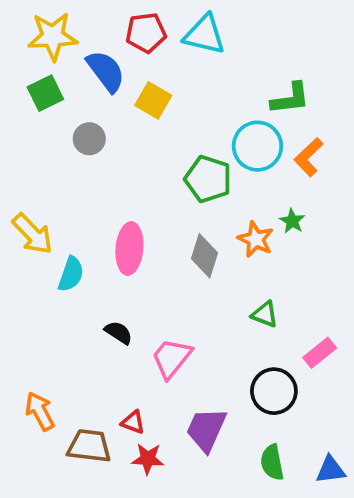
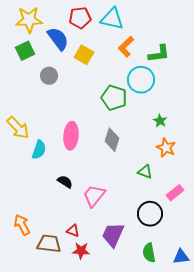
orange L-shape: (309, 157) -> (126, 47), moved
orange star: (256, 239) -> (166, 148), moved

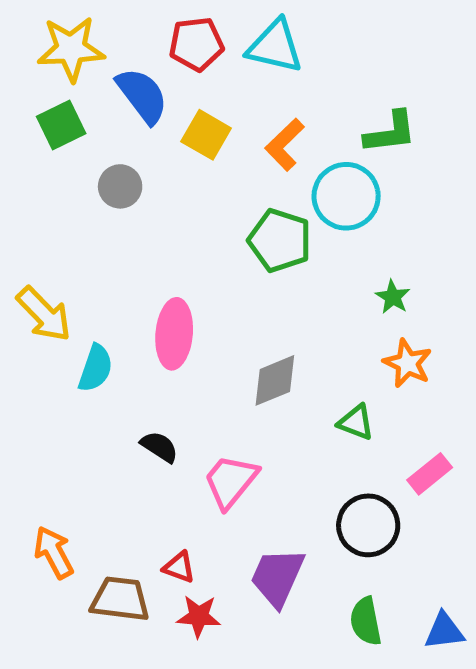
orange L-shape: (126, 47) -> (285, 145), moved
gray diamond: (112, 140) -> (275, 380), moved, turned 50

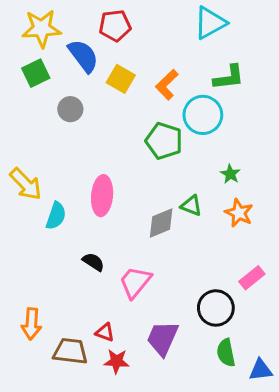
cyan triangle: (275, 46) -> (210, 23), moved, turned -42
green triangle: (356, 422) -> (191, 206), moved
orange arrow: (54, 552) -> (31, 324), turned -148
green semicircle: (366, 621) -> (226, 353), moved

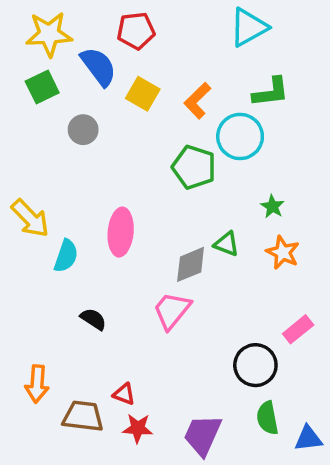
black semicircle: (93, 262) -> (93, 319), moved
pink trapezoid: (135, 282) -> (172, 311), moved
purple trapezoid: (163, 338) -> (203, 435), moved

